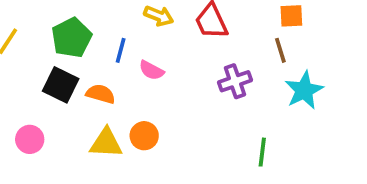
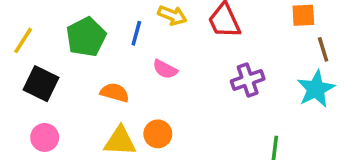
blue line: (121, 50) -> (136, 33), moved
brown line: (280, 50) -> (323, 49), moved
black square: (61, 85) -> (41, 84), moved

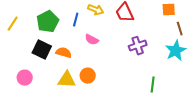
black square: (41, 84) -> (42, 50), moved

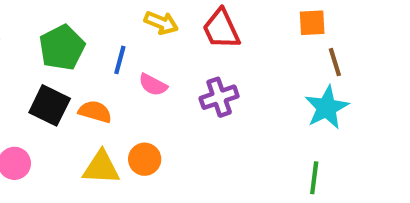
blue line: (76, 20) -> (120, 60), moved
purple cross: (138, 46) -> (219, 97), moved
green line: (153, 85) -> (314, 178), moved

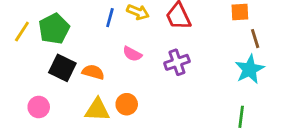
green pentagon: (62, 48) -> (54, 29), moved
blue line: (120, 60) -> (110, 18), moved

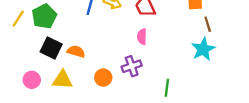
pink semicircle: (132, 54) -> (142, 37), moved, turned 63
purple cross: (177, 62) -> (132, 66), moved
yellow triangle: (97, 110) -> (62, 80), moved
green line: (241, 117) -> (167, 88), moved

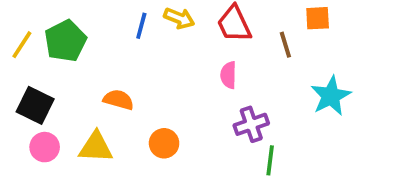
brown line: (208, 24) -> (285, 45), moved
black square: (51, 48) -> (35, 105), moved
purple cross: (132, 66) -> (251, 124), moved

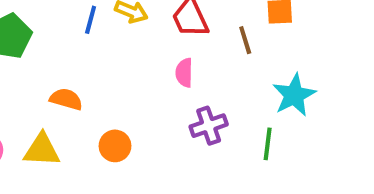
green line: (270, 160) -> (268, 144), moved

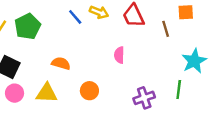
blue line: (91, 20) -> (75, 17), turned -56
pink semicircle: (184, 73) -> (119, 55), moved
purple cross: (209, 126) -> (144, 98), moved

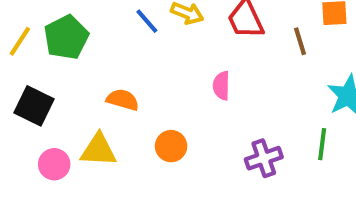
pink circle: (15, 93) -> (54, 164), moved

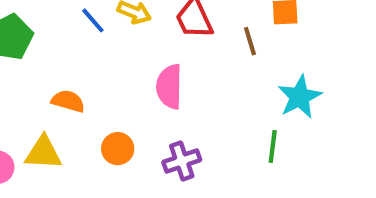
pink semicircle: (221, 86) -> (169, 87), size x1.5
purple cross: (264, 158) -> (182, 161), moved

